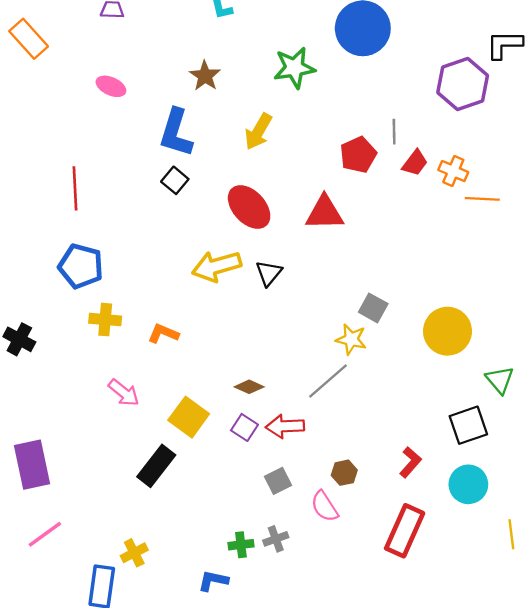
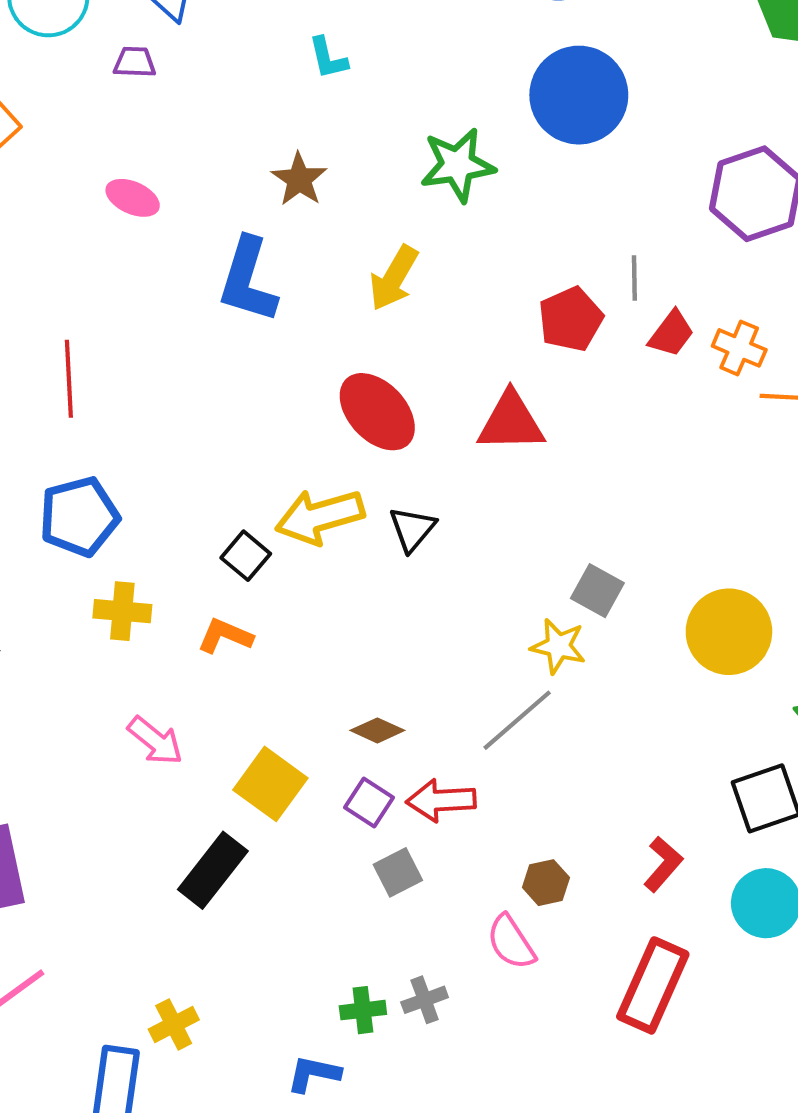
black square: (175, 180) -> (246, 556), moved
blue pentagon: (81, 266) -> (79, 517), turned -30
gray square: (278, 481) -> (398, 872), moved

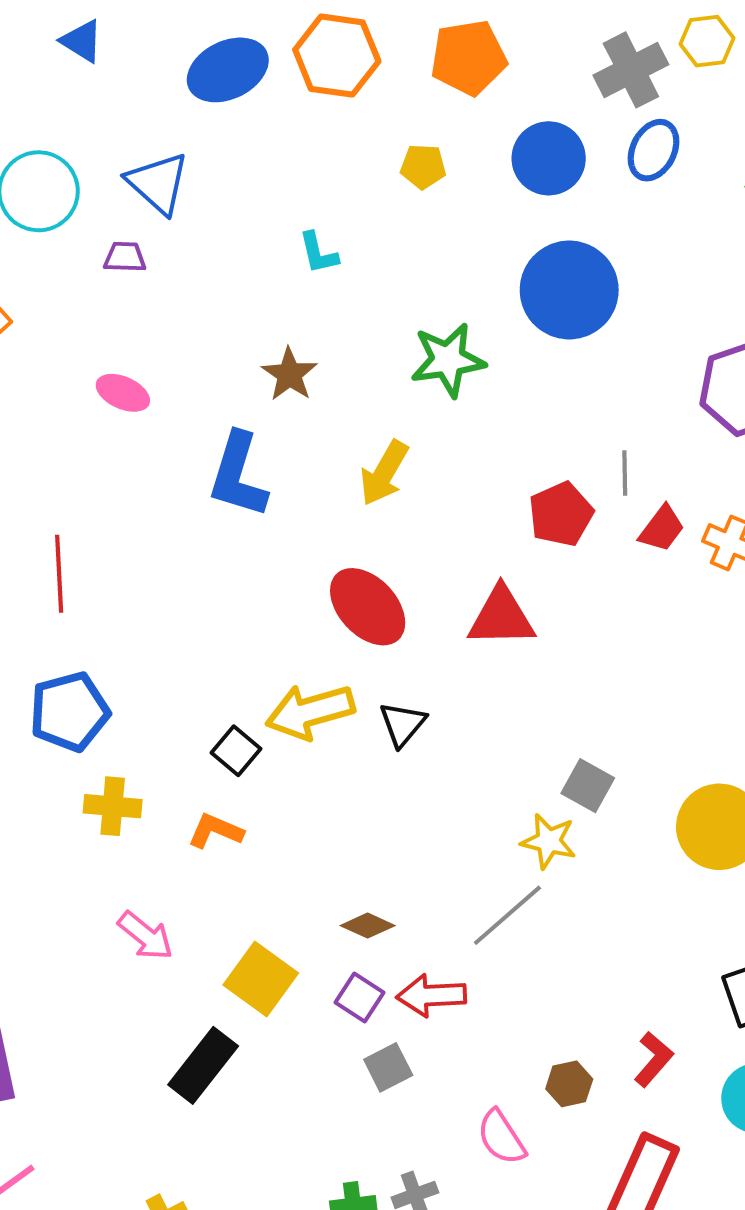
brown hexagon: (546, 883) -> (569, 1084), moved

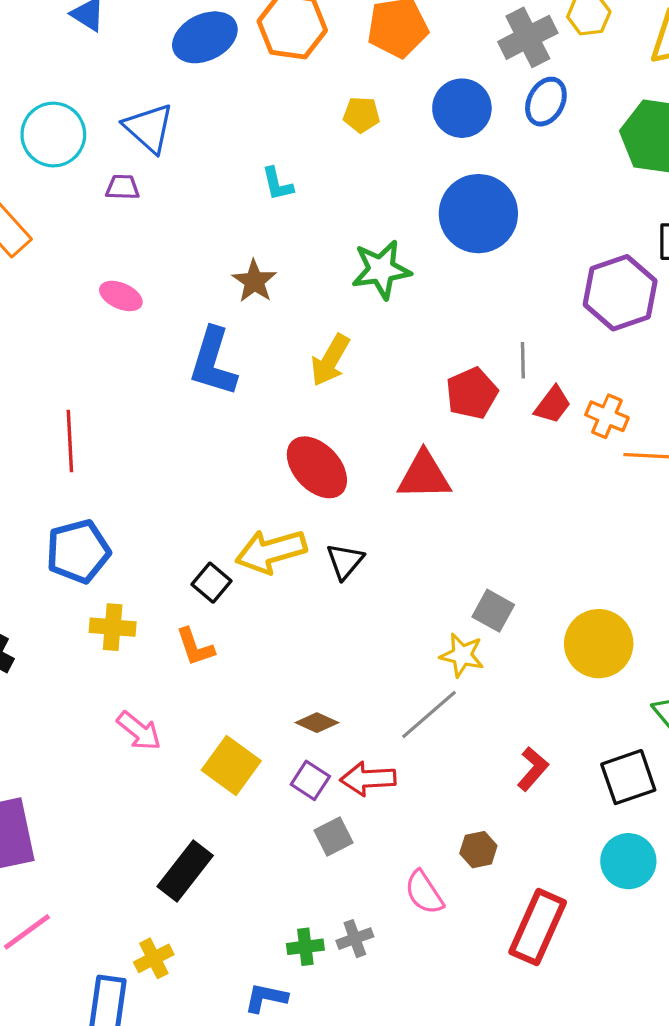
orange L-shape: (215, 831) -> (195, 647), turned -132
red L-shape: (654, 1059) -> (533, 769), moved
black rectangle: (203, 1065) -> (185, 871), moved

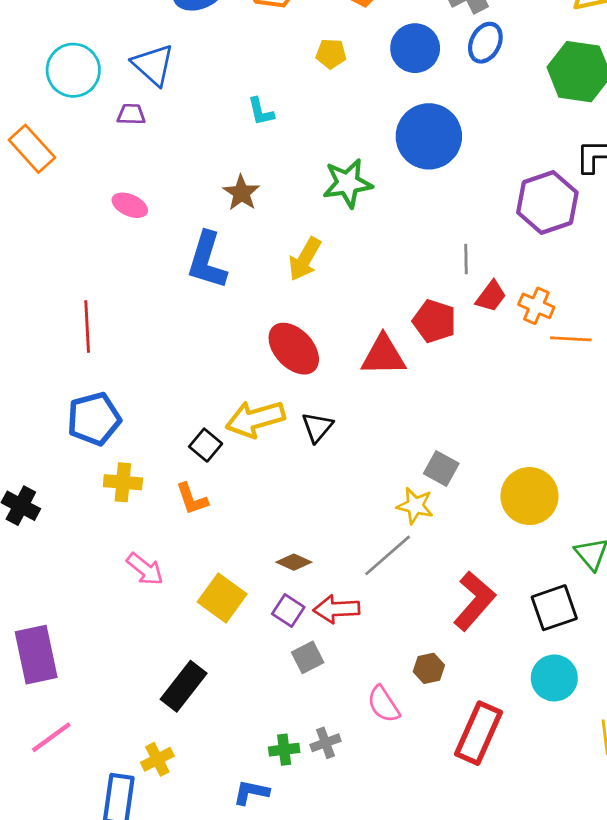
red pentagon: (472, 393) -> (434, 321), moved, turned -30
red L-shape: (533, 769) -> (474, 601), size x1.6

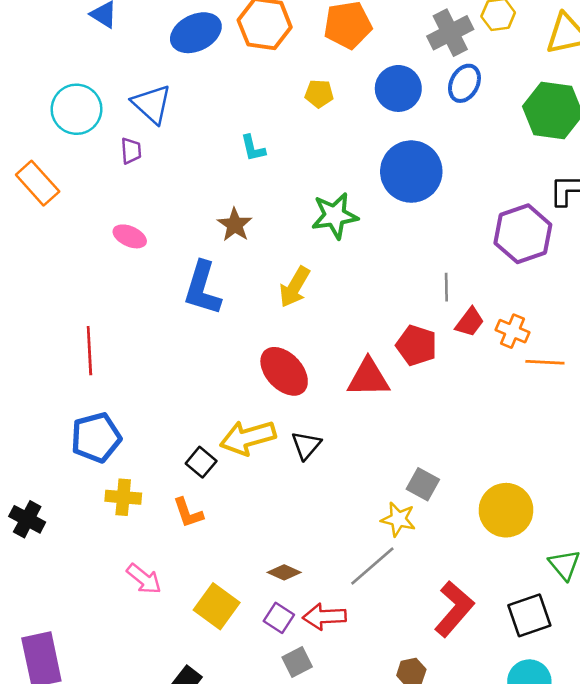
purple trapezoid: (131, 114) -> (131, 151), turned 84

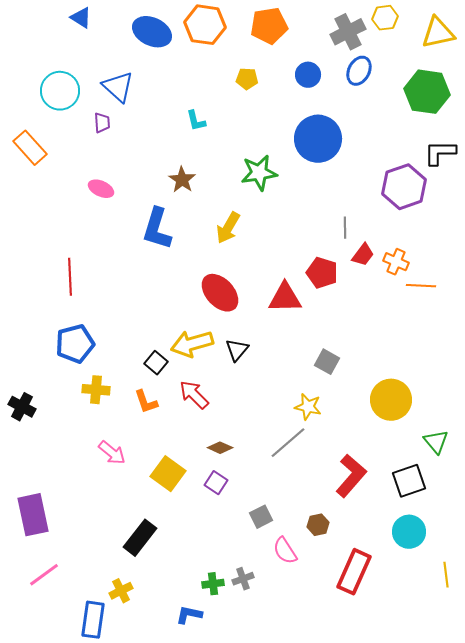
blue ellipse: (196, 33) -> (152, 32), turned 51
blue circle: (398, 88) -> (308, 75), size x0.7
gray square: (423, 484) -> (327, 362), moved
red arrow: (324, 617) -> (194, 395), moved, turned 48
gray square: (297, 662) -> (261, 517), moved

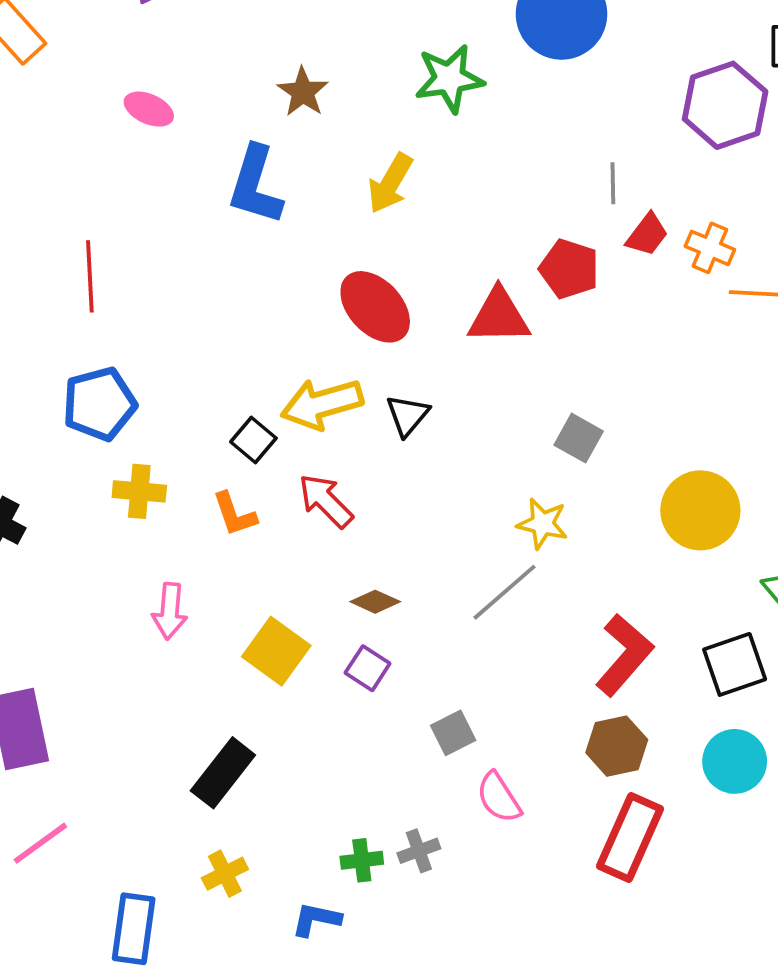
pink arrow: (112, 453) -> (170, 611), turned 56
brown hexagon: (318, 525) -> (617, 746), moved, size x1.4
yellow cross: (121, 591) -> (225, 874), moved

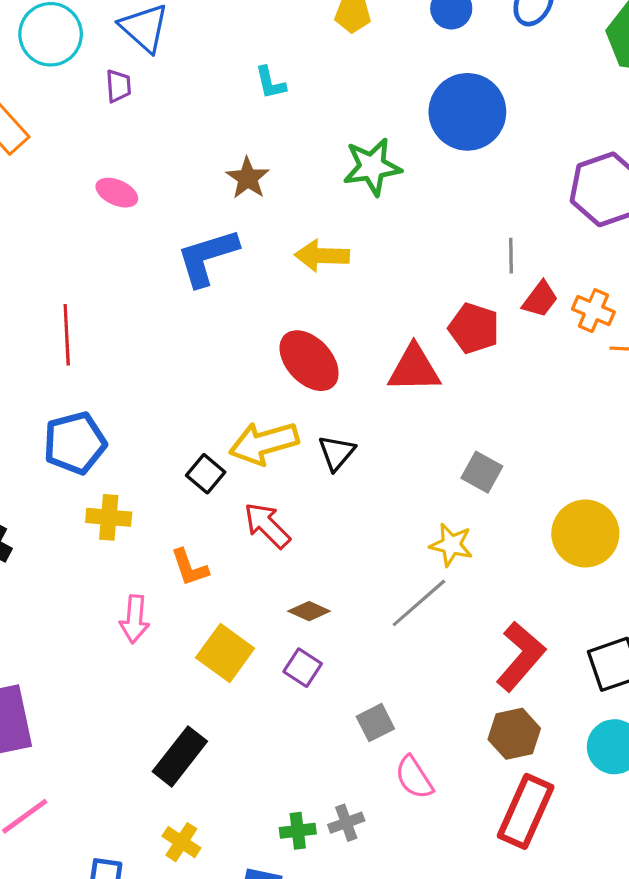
yellow arrow: (390, 183) -> (322, 256), turned 62
blue L-shape: (255, 185) -> (207, 257), turned 56
orange L-shape: (234, 514) -> (190, 567), moved
yellow cross: (225, 874) -> (181, 842), turned -30

